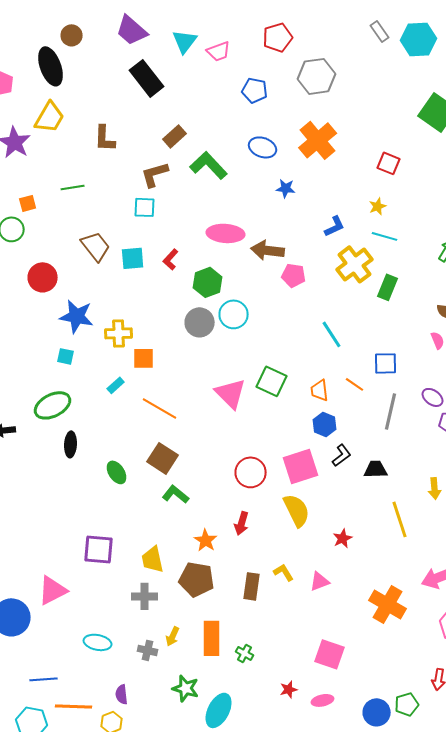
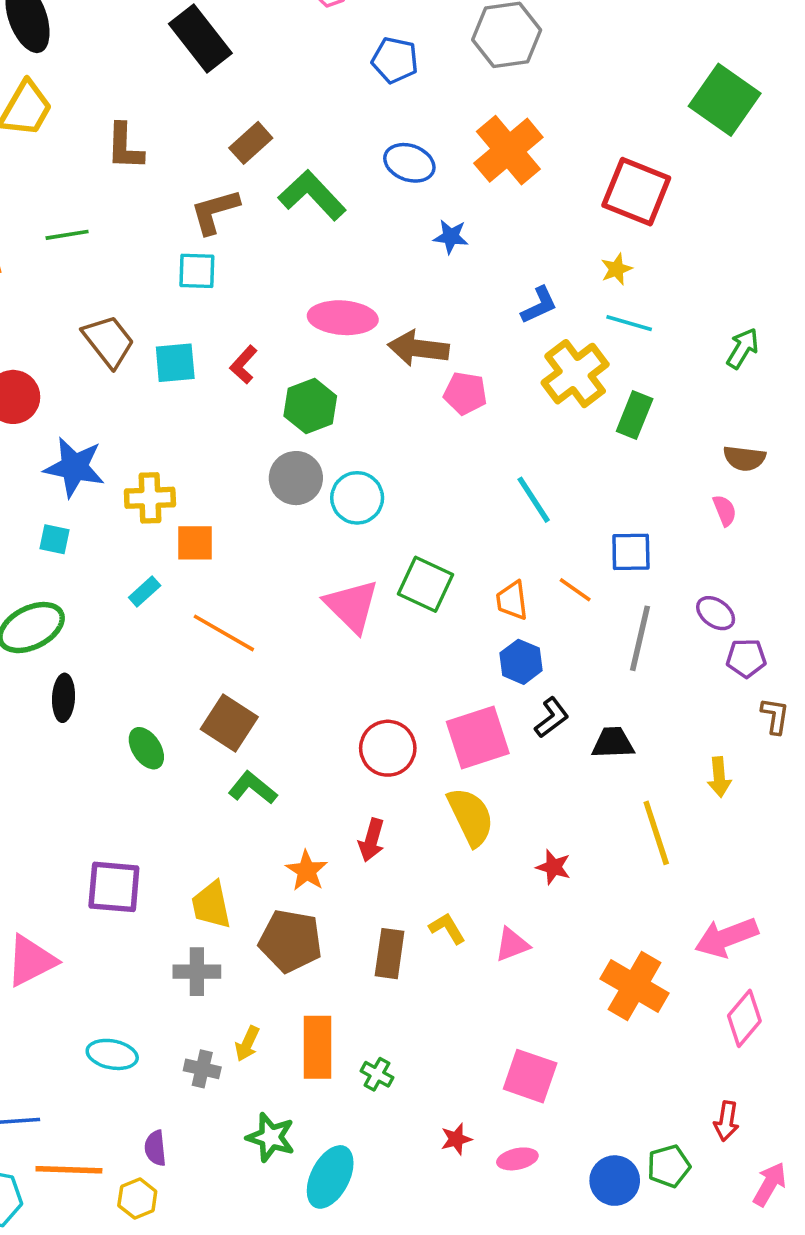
red square: (389, 163) -> (636, 192), size x1.6
cyan circle: (234, 314) -> (357, 498), moved
red star: (343, 538) -> (553, 867), turned -30

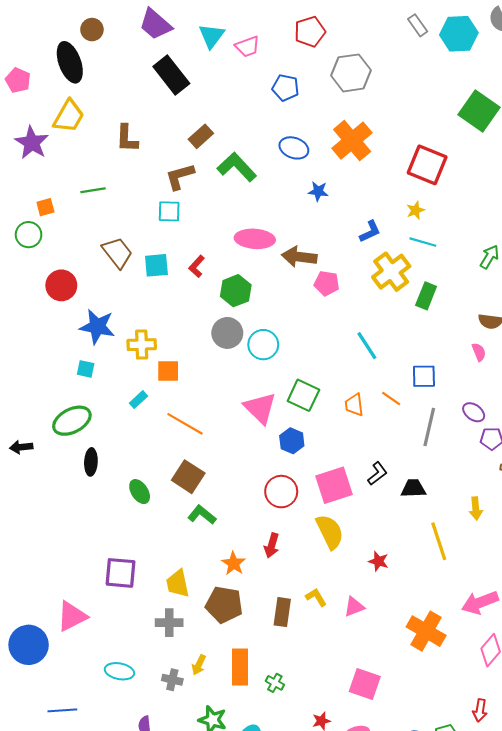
blue hexagon: (521, 662) -> (292, 441), moved

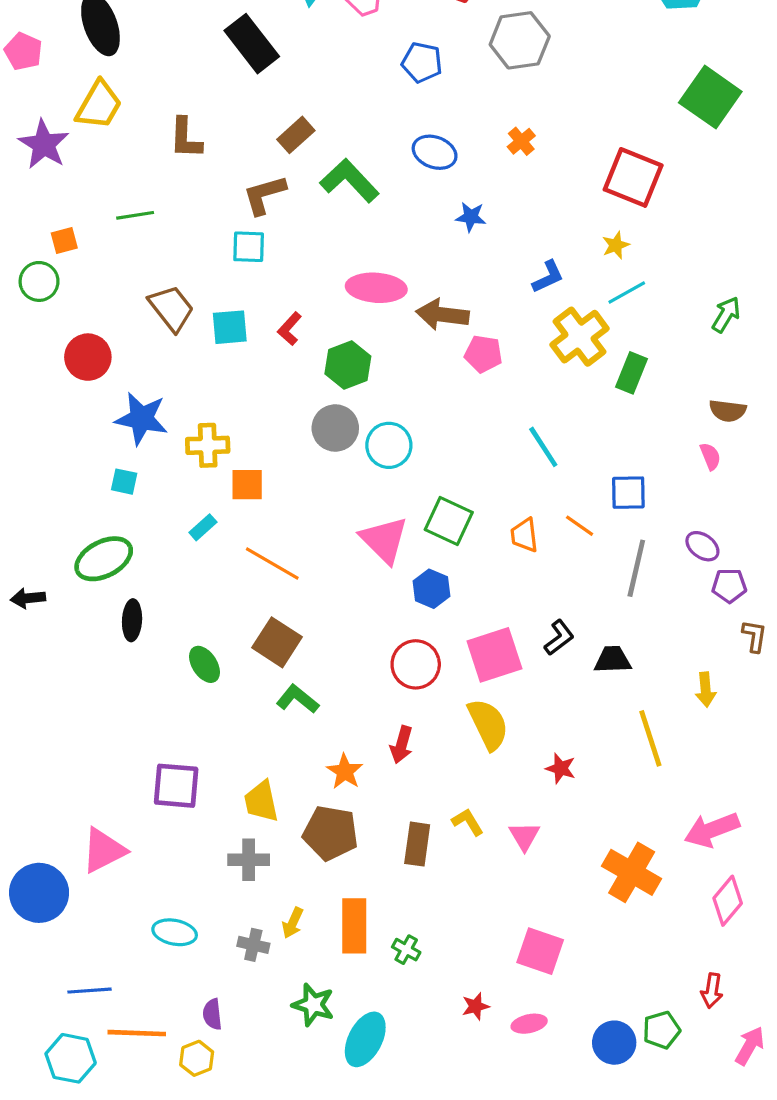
orange cross: (352, 141) -> (521, 141), size x0.5
cyan line: (423, 242) -> (627, 292), turned -45
pink triangle: (354, 607) -> (524, 836), turned -40

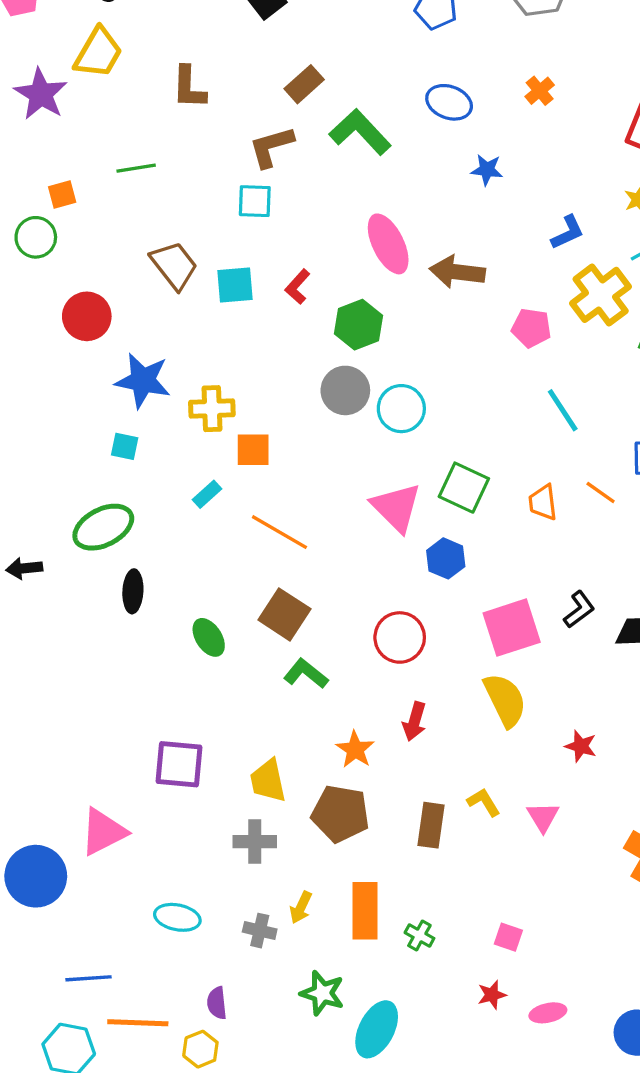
pink ellipse: (376, 288) -> (388, 244), turned 60
pink pentagon: (483, 354) -> (531, 328), moved
red circle: (416, 664) -> (400, 637), moved
pink square: (540, 951) -> (508, 937), moved, size x0.6

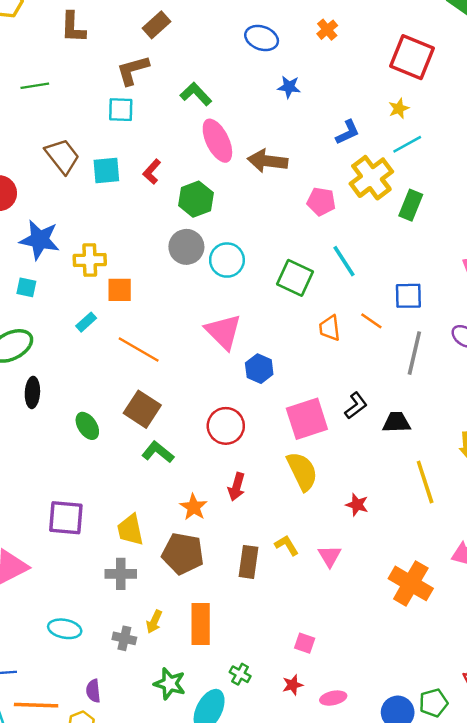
green L-shape: (360, 132) -> (196, 94), moved, size x0.7
green square: (464, 488) -> (295, 278), moved
green cross: (419, 935) -> (240, 674), moved

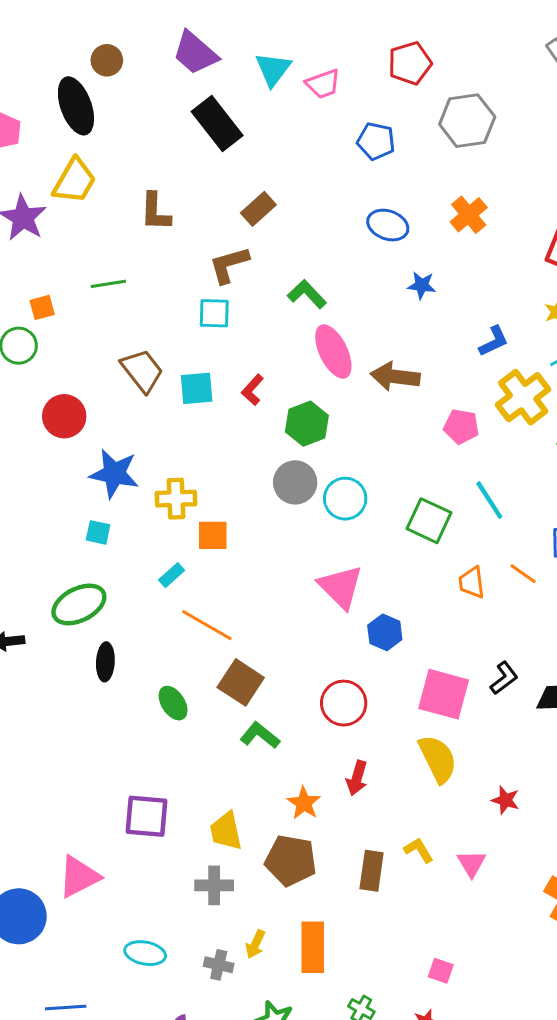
orange cross: (327, 30) -> (469, 215), size x1.4
orange line: (139, 350) -> (207, 625), moved
pink square: (307, 419) -> (444, 694), turned 33

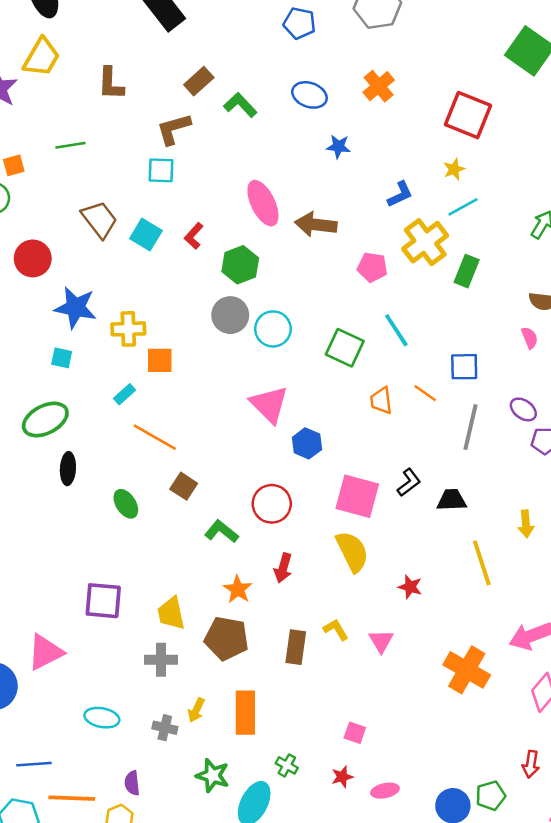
green L-shape: (307, 294) -> (240, 105), moved
cyan square: (197, 388) -> (146, 235), turned 36
brown square: (241, 682) -> (184, 486), size x0.7
green L-shape: (260, 735) -> (221, 531), moved

